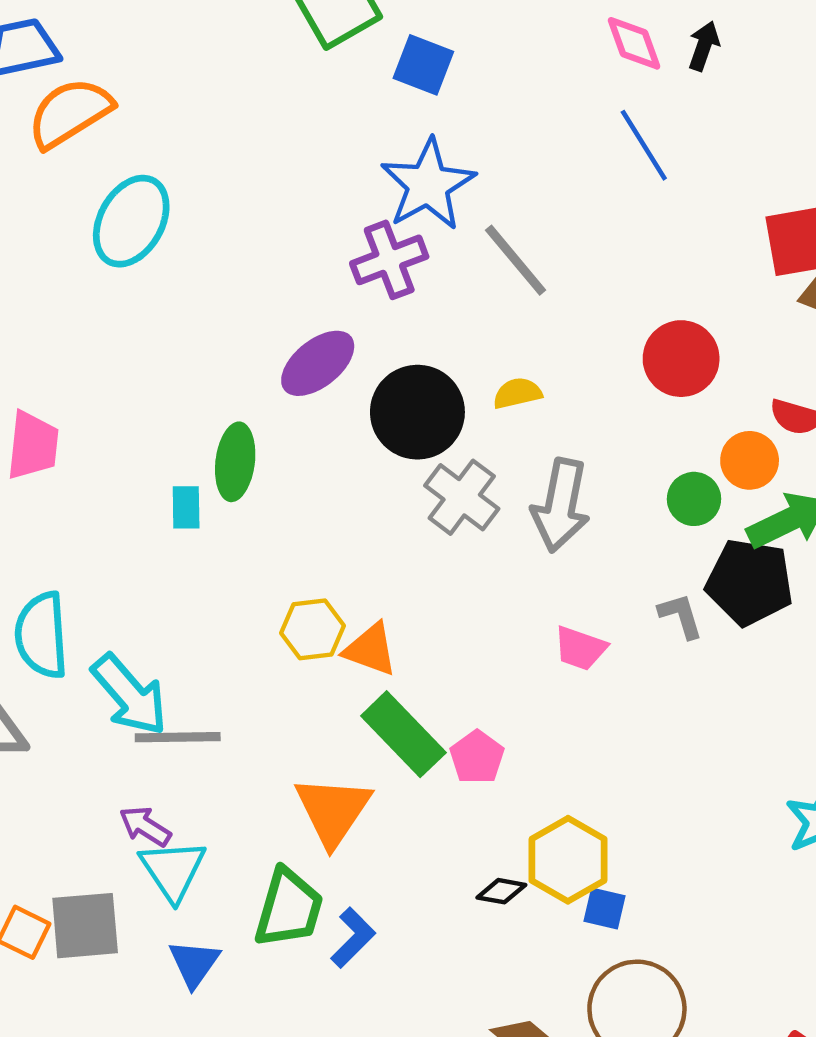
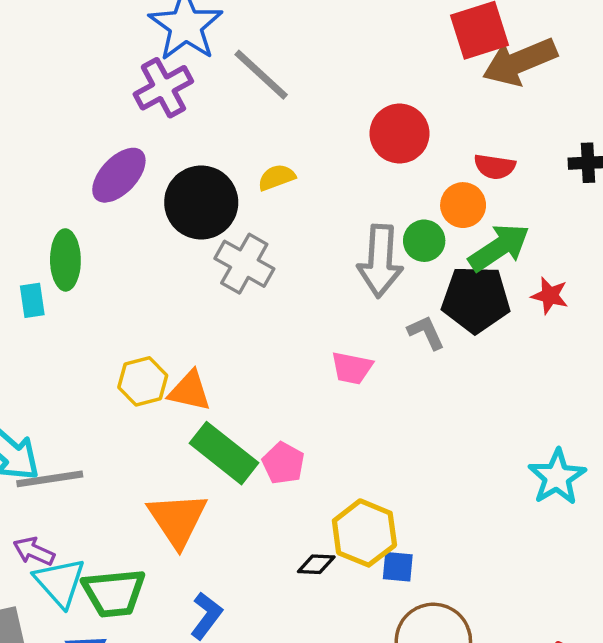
gray arrow: (561, 505) -> (380, 261), moved
green trapezoid: (289, 908) -> (114, 593), moved, turned 76

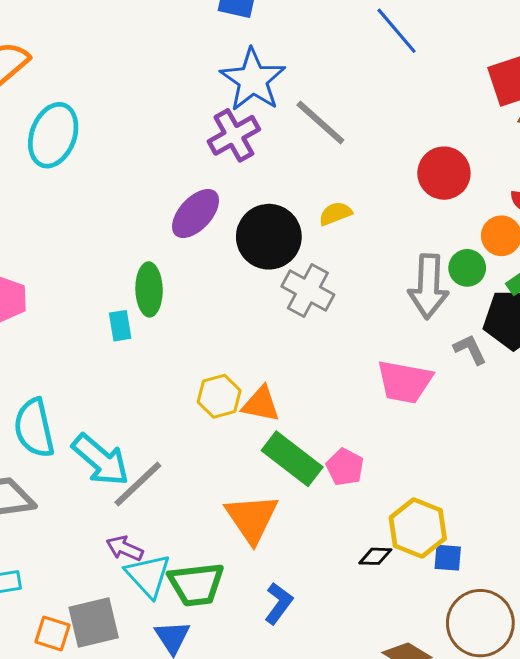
pink trapezoid: (352, 368) -> (405, 382), size x1.5
gray line: (50, 479) -> (138, 484), turned -34

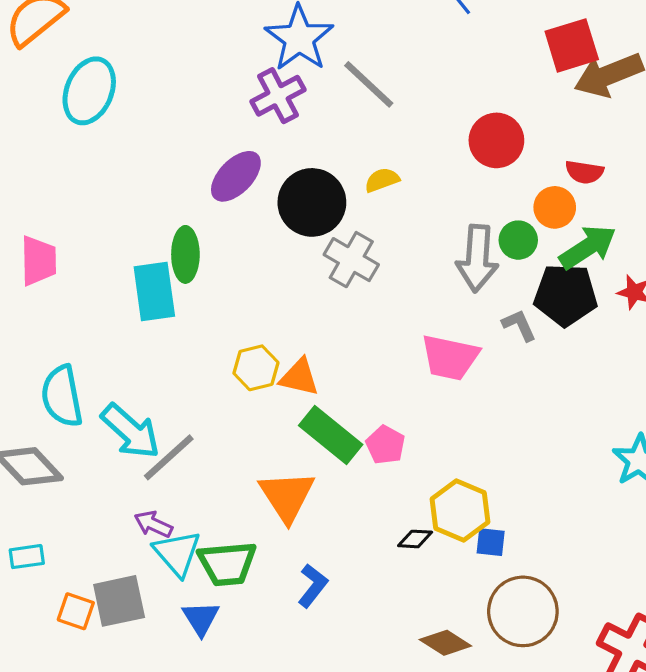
cyan rectangle: (120, 326) -> (154, 292), size x1.8

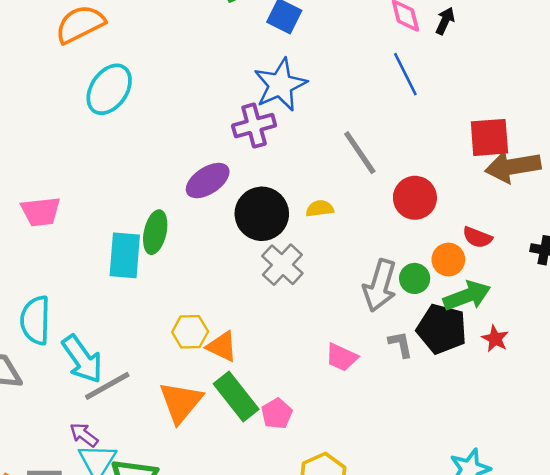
gray line: (369, 84) -> (360, 153), moved
pink trapezoid: (39, 261) -> (41, 212), turned 72
pink trapezoid: (450, 357) -> (342, 357), size x0.7
orange triangle: (287, 496) -> (181, 402), moved

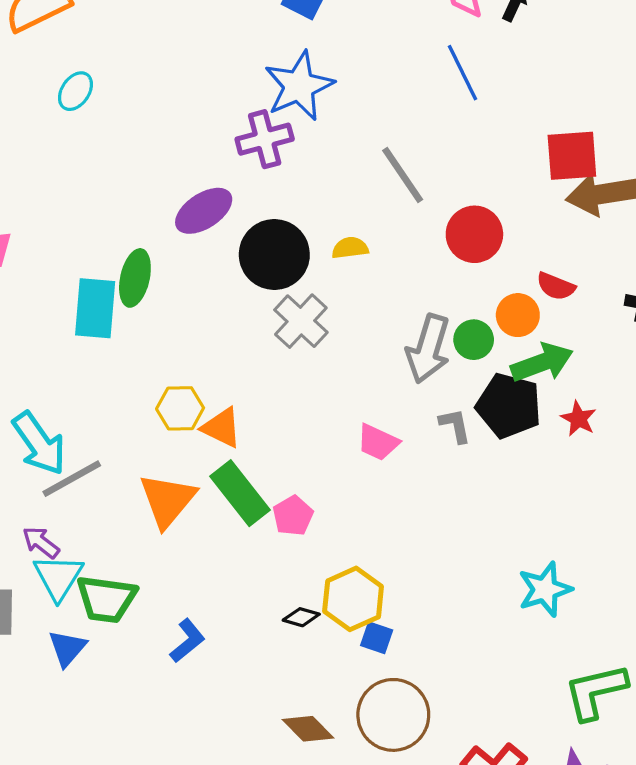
cyan ellipse: (109, 89) -> (75, 91), size x0.6

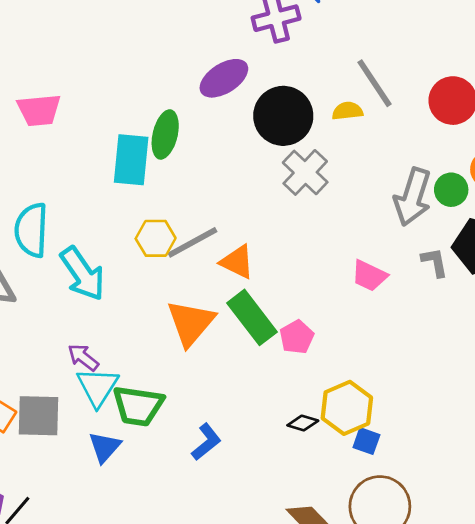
gray line: (403, 175) -> (375, 83), moved
yellow hexagon: (180, 408) -> (156, 238), moved
gray line: (72, 479) -> (192, 242), moved

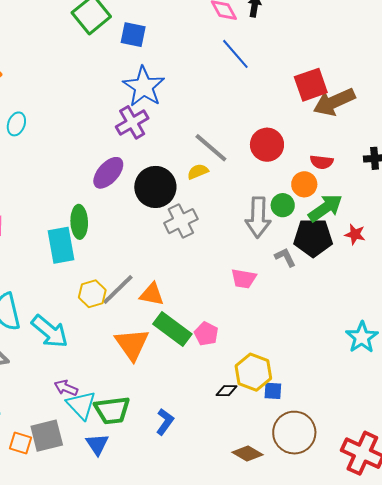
gray cross: (305, 172) -> (181, 221), turned 36

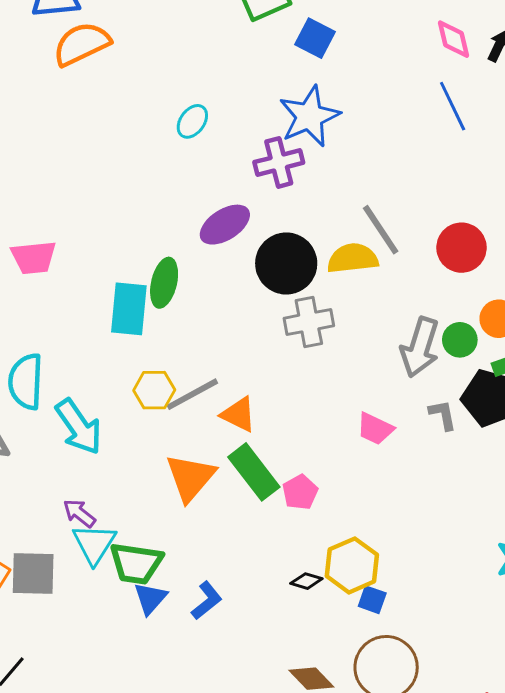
cyan ellipse: (16, 124) -> (192, 121), moved
yellow semicircle: (198, 172) -> (353, 258), size x1.6
blue triangle: (97, 444) -> (150, 598), moved

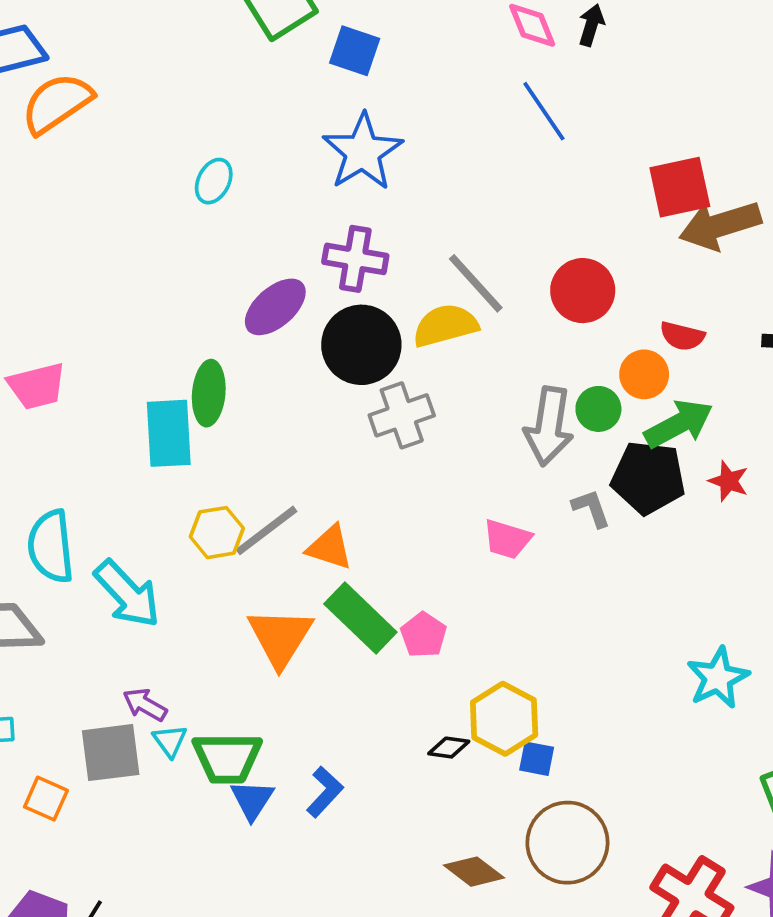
purple cross: (279, 162) -> (355, 259), moved, turned 33
cyan triangle: (94, 544) -> (170, 741), size x0.6
gray square: (33, 574) -> (111, 753), moved

